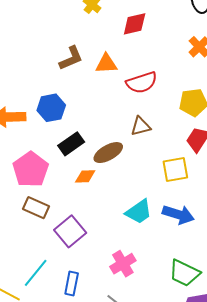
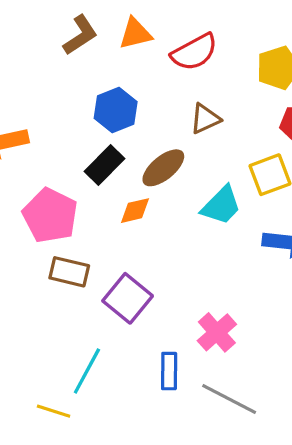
blue hexagon: (51, 108) -> (116, 110), moved
cyan trapezoid: (139, 212) -> (221, 205), moved
blue rectangle: (72, 283) -> (169, 371), moved

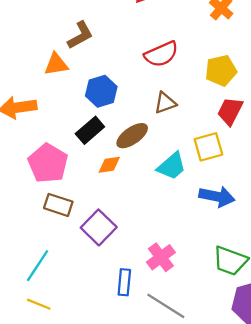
orange triangle: (135, 34) -> (56, 64), moved
cyan line: (87, 371) -> (38, 266), moved

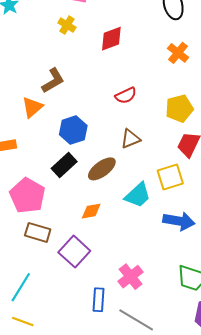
red semicircle: (161, 54) -> (126, 96), size x0.7
orange triangle: (56, 64) -> (32, 107), turned -30
orange diamond: (109, 165) -> (91, 211), moved

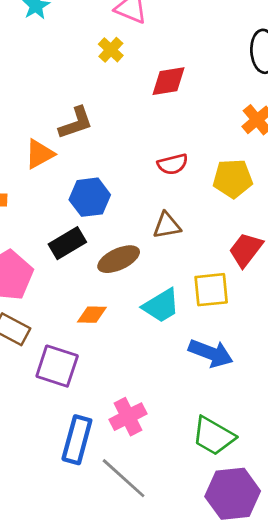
yellow pentagon: (179, 109) -> (233, 178), moved
purple square: (74, 252) -> (57, 366), turned -36
blue rectangle: (98, 300) -> (77, 440), size x1.4

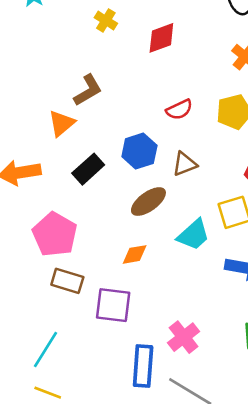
blue hexagon: (90, 197) -> (139, 151), moved
black rectangle: (67, 243) -> (88, 169), moved

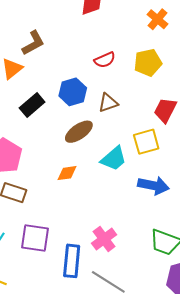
purple square: (113, 305) -> (35, 238), moved

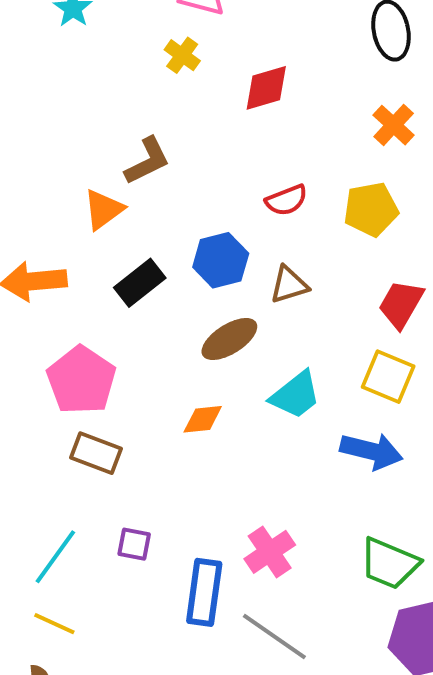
yellow square: (146, 142) -> (388, 377), moved, turned 36
purple square: (35, 238) -> (134, 544), size x0.6

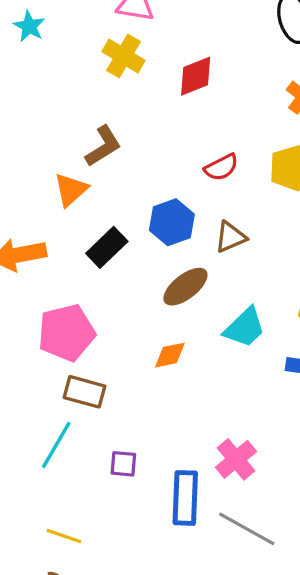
yellow cross: (182, 55) -> (123, 56), size x1.4
pink pentagon: (81, 380) -> (66, 333), turned 30
cyan line: (55, 557) -> (56, 445), moved

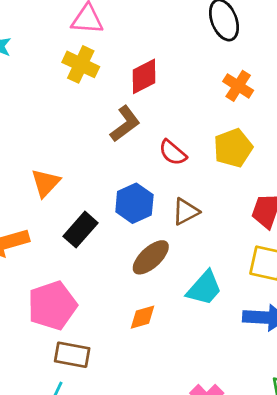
brown L-shape: (103, 146) -> (125, 124), moved
red semicircle: (221, 167) -> (173, 153), turned 72

